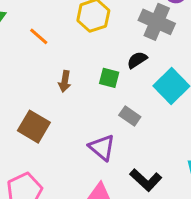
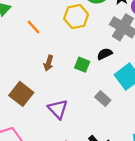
gray rectangle: (130, 116) -> (103, 99), moved
purple triangle: (102, 147) -> (58, 109), moved

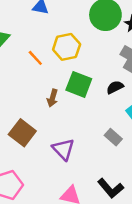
yellow hexagon: (76, 17) -> (67, 47), moved
green square: (82, 65) -> (79, 84), moved, size x1.5

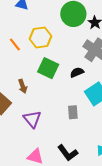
brown arrow: (52, 98) -> (23, 86), moved, turned -40
gray rectangle: (113, 137) -> (73, 112), turned 40

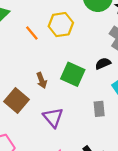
green square: (48, 68) -> (73, 74), moved

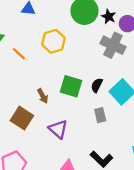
orange line: (32, 33) -> (19, 54), moved
black semicircle: (103, 64) -> (97, 85), moved, turned -32

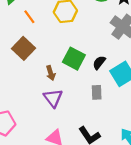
brown arrow: (43, 96) -> (51, 73), moved
brown square: (22, 118) -> (23, 48), moved

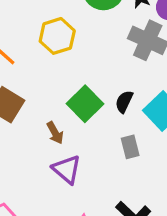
green square: (74, 59) -> (85, 104), turned 30

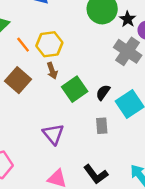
yellow hexagon: (57, 36) -> (49, 44), moved
brown arrow: (55, 133) -> (52, 71), moved

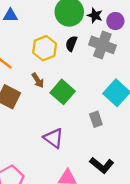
yellow hexagon: (49, 44) -> (45, 48), moved
black semicircle: (103, 92) -> (71, 44), moved

